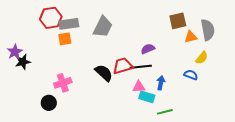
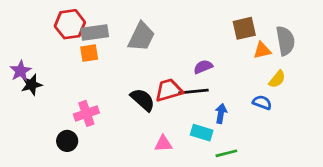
pink triangle: (139, 87) -> (163, 144), moved

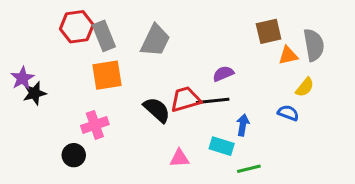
gray rectangle: (95, 32) -> (104, 36), turned 76
orange square: (89, 53) -> (107, 75), moved, size x1.5

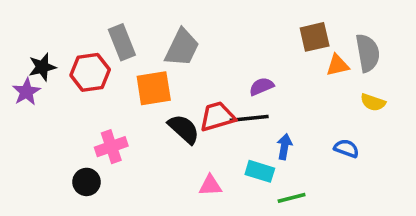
red hexagon: (77, 27) -> (90, 72), moved
orange square: (107, 75) -> (154, 88), moved
yellow semicircle: (305, 87) -> (373, 102), moved, turned 70
black star: (34, 93) -> (42, 67), moved
blue semicircle: (288, 113) -> (346, 148), moved

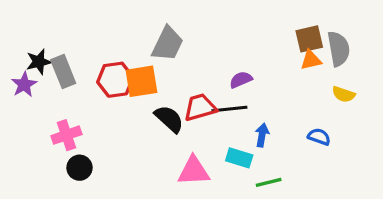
brown square: (315, 37) -> (309, 39), moved
gray rectangle: (122, 42) -> (63, 72), moved
red hexagon: (90, 72) -> (115, 80), moved
pink cross: (111, 147) -> (66, 135), moved
pink triangle: (210, 185) -> (194, 171), size x1.5

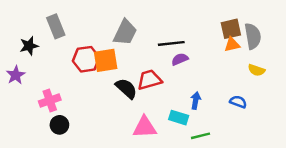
gray rectangle: (63, 72) -> (56, 26), moved
purple star: (24, 85) -> (16, 75), moved
black line: (229, 109) -> (171, 43), moved

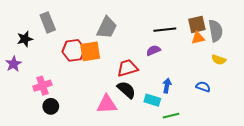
black line: (171, 43) -> (165, 30), moved
black semicircle: (126, 88) -> (126, 90), moved
pink triangle: (145, 127) -> (107, 104), moved

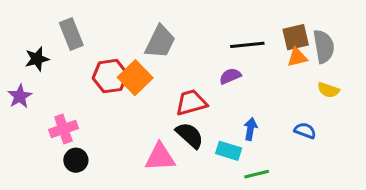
orange square: (90, 51) -> (135, 78), turned -35

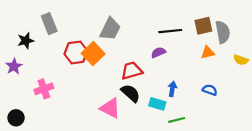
orange triangle: (297, 57) -> (208, 52), moved
yellow semicircle: (328, 90) -> (241, 60), moved
pink triangle: (160, 157) -> (110, 108), turned 30
black circle: (76, 160) -> (16, 118), moved

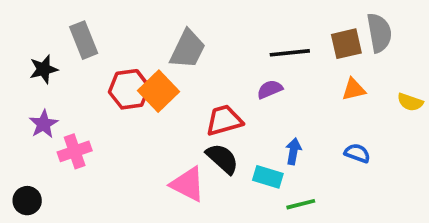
gray semicircle: (223, 32) -> (379, 33), moved
purple star: (14, 66) -> (44, 124), moved

